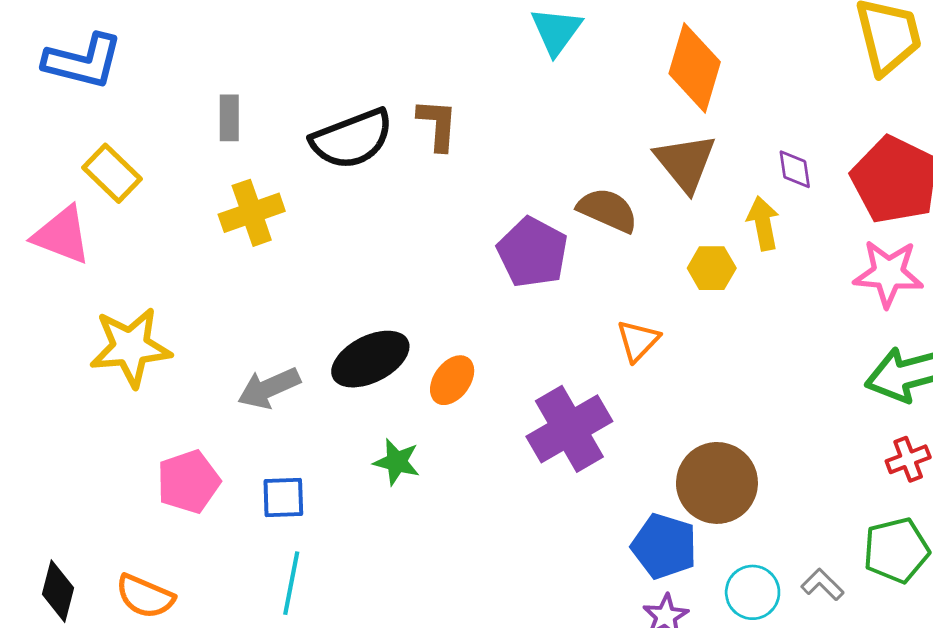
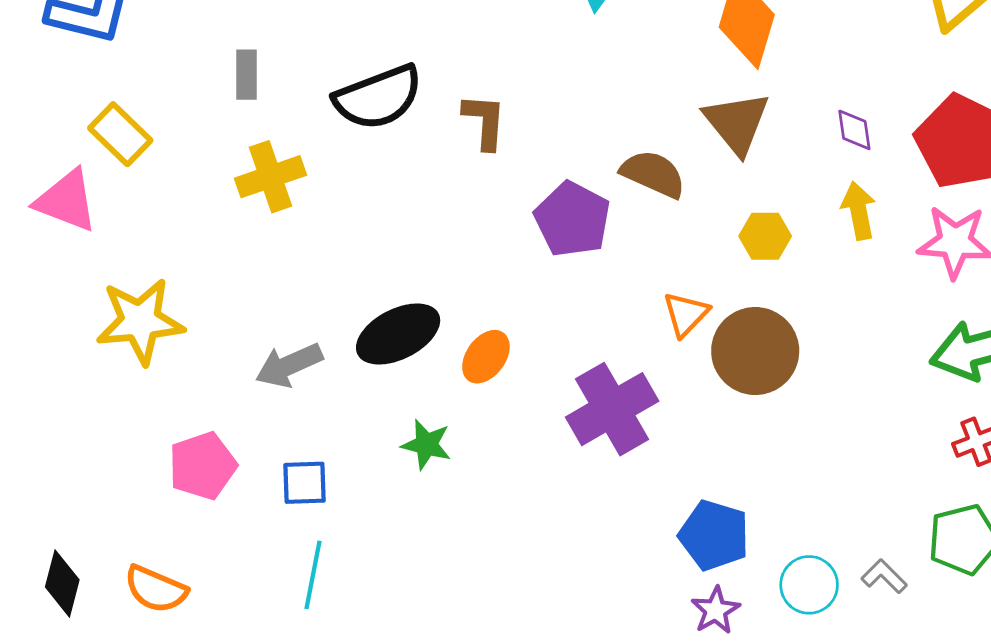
brown L-shape: (438, 124) -> (485, 121), moved
yellow arrow: (763, 223) -> (859, 211), moved
brown circle: (717, 483) -> (755, 351), moved

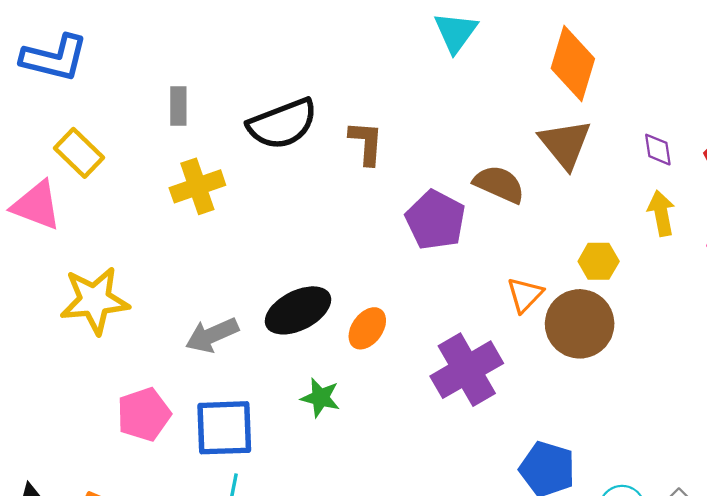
yellow hexagon: (765, 236) -> (599, 261), moved
blue square: (305, 483) -> (224, 428), size x1.6

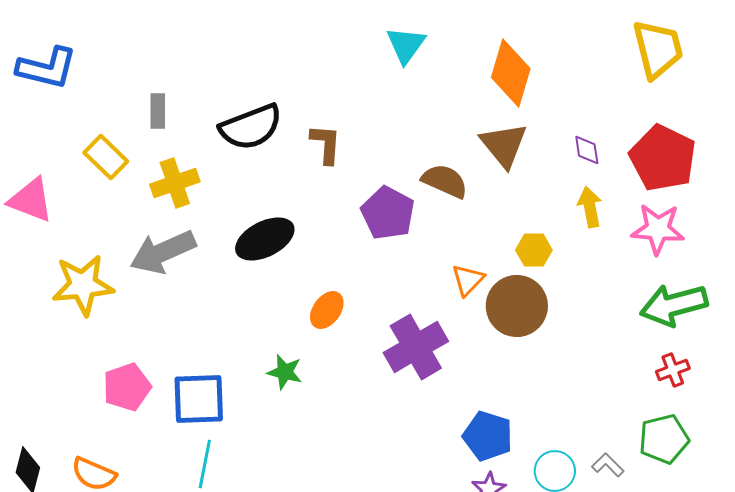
yellow rectangle: (79, 153) -> (106, 157), moved
black ellipse: (298, 310) -> (265, 239), moved
gray arrow: (212, 335) -> (163, 252), moved, size x1.4

